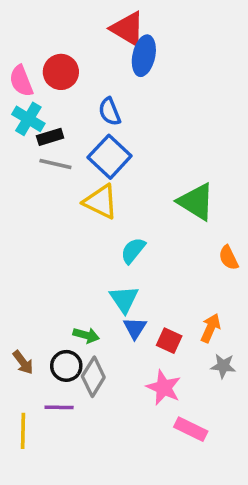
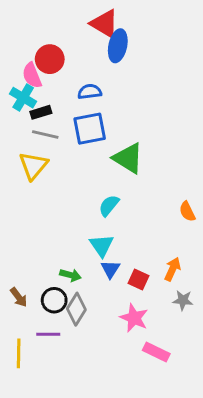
pink semicircle: (21, 81) -> (32, 75), moved
blue semicircle: (110, 112) -> (90, 92), turned 105
blue square: (110, 157) -> (90, 129), turned 36
yellow triangle: (101, 202) -> (33, 166), moved, turned 44
green triangle: (196, 202) -> (128, 158), moved

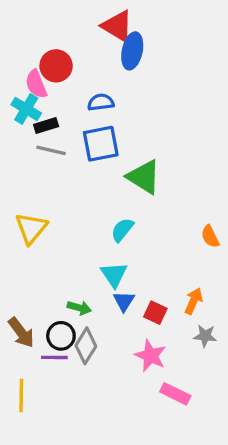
yellow triangle: (33, 166) -> (31, 228), moved
brown arrow: (19, 297) -> (21, 333), size x1.4
purple line: (48, 334) -> (54, 357), moved

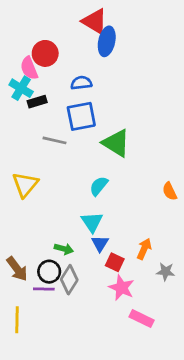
gray line: (51, 150) -> (55, 140), moved
orange arrow: (194, 301) -> (144, 249), moved
red square: (155, 313) -> (115, 262), moved

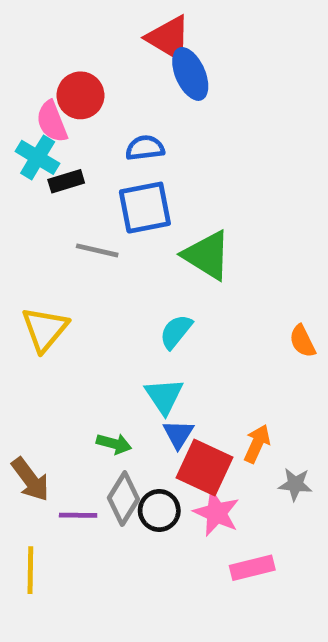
blue ellipse: (107, 41) -> (190, 74), turned -36
red square: (115, 262) -> (205, 468), size x1.6
black circle: (49, 272) -> (159, 510), moved
pink rectangle: (142, 318) -> (252, 568), turned -40

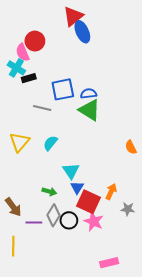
red triangle: (169, 38) -> (73, 16), turned 50
blue semicircle: (145, 148) -> (89, 94), moved
cyan semicircle: (176, 332) -> (50, 143), moved
pink rectangle: (252, 568) -> (109, 263), moved

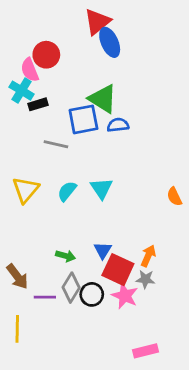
green triangle: (90, 110) -> (103, 99), moved
cyan triangle: (71, 171) -> (101, 188), moved
gray star: (128, 209) -> (145, 279), moved

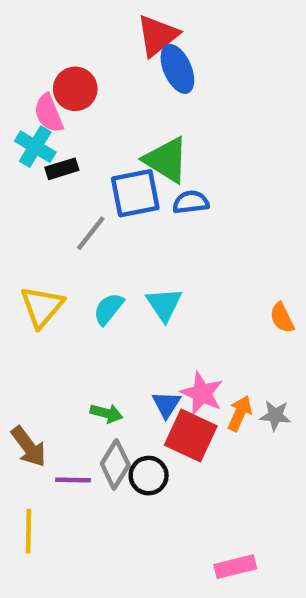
gray line: (56, 144) -> (91, 233), turned -65
gray star: (145, 279) -> (275, 416), moved
pink star: (125, 296) -> (202, 393), moved

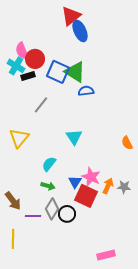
red circle: (75, 89) -> (35, 59), moved
blue square: (135, 193) -> (58, 72), moved, turned 35
cyan semicircle: (109, 309) -> (49, 164), moved

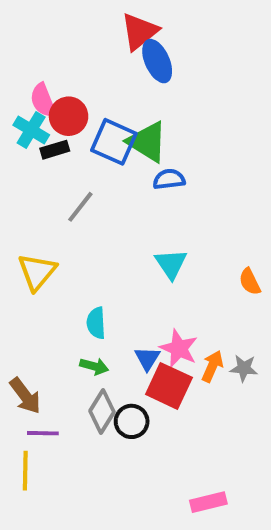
cyan triangle: (74, 137) -> (171, 264), moved
cyan semicircle: (49, 164) -> (96, 323), turned -42
purple line: (33, 216) -> (43, 433), moved

